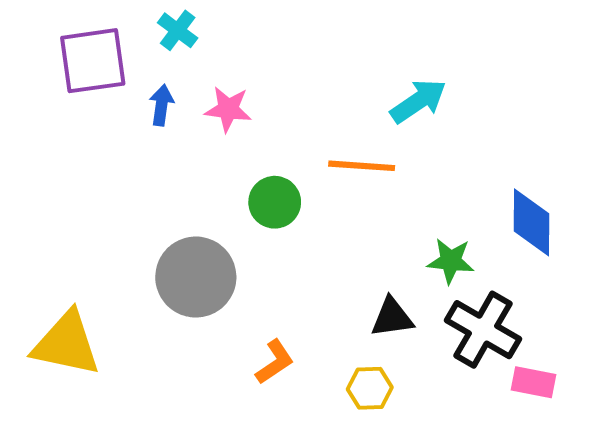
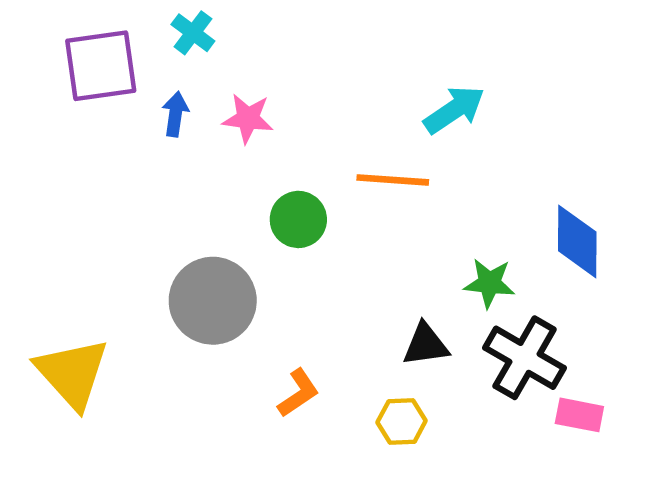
yellow triangle: (66, 344) -> (72, 373), turned 36

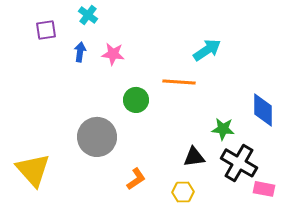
purple square: (101, 66) -> (46, 30), size x0.6

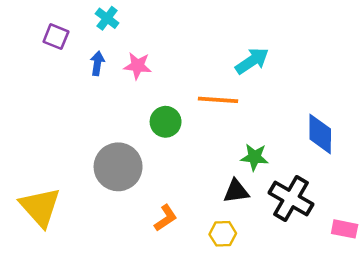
purple square: (46, 30) -> (56, 37), turned 30
green star: (223, 129) -> (254, 157), moved
pink rectangle: (264, 189) -> (345, 229), moved

